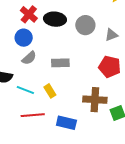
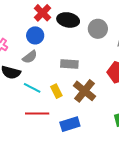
gray semicircle: (29, 58) -> (30, 57), moved
brown cross: (95, 100) -> (84, 91), moved, turned 30
blue rectangle: (66, 123) -> (70, 124), turned -36

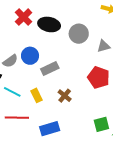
blue circle: (35, 35) -> (30, 56), moved
gray rectangle: (69, 64) -> (50, 69), turned -30
brown cross: (84, 91) -> (65, 96), size x0.6

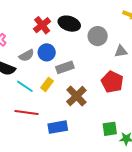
red cross: (24, 17) -> (42, 25), moved
yellow rectangle: (37, 95) -> (47, 84), moved, turned 56
brown cross: (65, 96) -> (76, 96), size x1.5

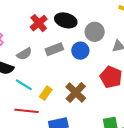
blue circle: (47, 52) -> (80, 51), moved
gray rectangle: (65, 67) -> (54, 49), moved
yellow rectangle: (47, 84) -> (46, 93), moved

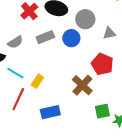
brown cross: (76, 93) -> (82, 85), moved
red line: (27, 111) -> (18, 99), turned -70

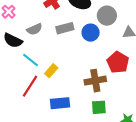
brown cross: (82, 85) -> (95, 81), turned 30
green square: (102, 111) -> (99, 107), moved

